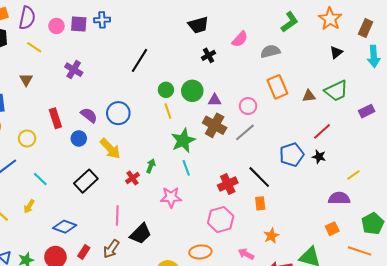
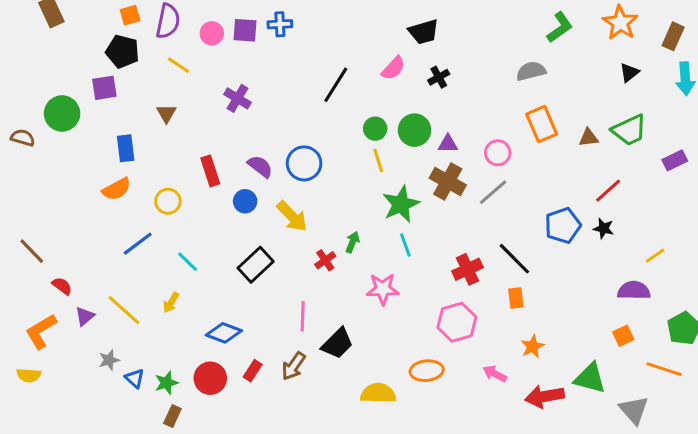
pink semicircle: (240, 39) -> (393, 68), moved

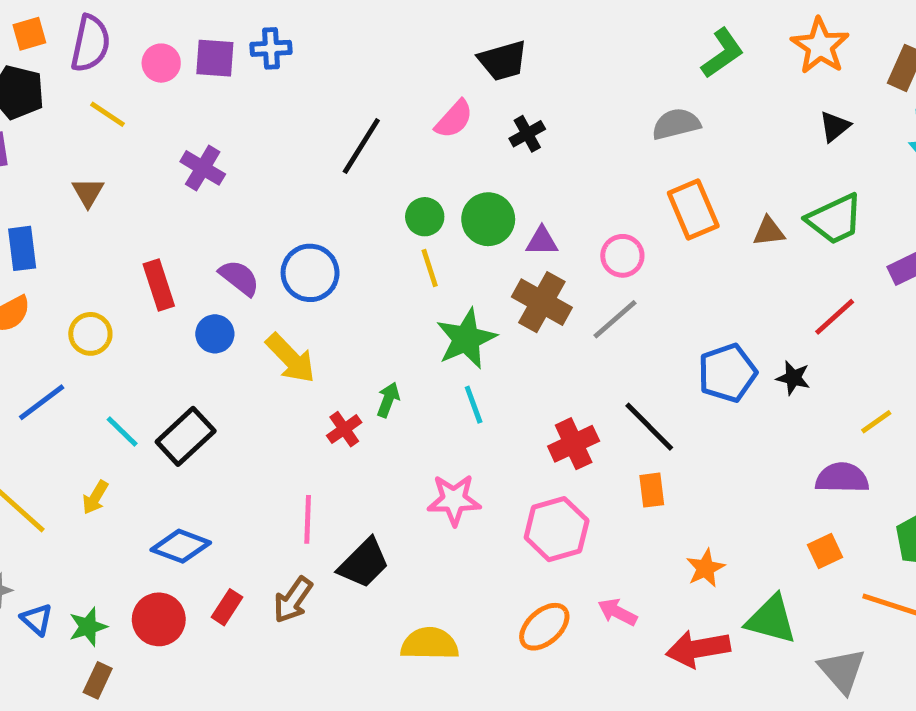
red line: (608, 191) -> (835, 317), moved
black rectangle: (256, 265) -> (186, 436), moved
pink star: (383, 289) -> (454, 500), moved
orange star: (533, 346) -> (705, 568), moved
orange ellipse: (427, 371) -> (544, 627), moved, turned -36

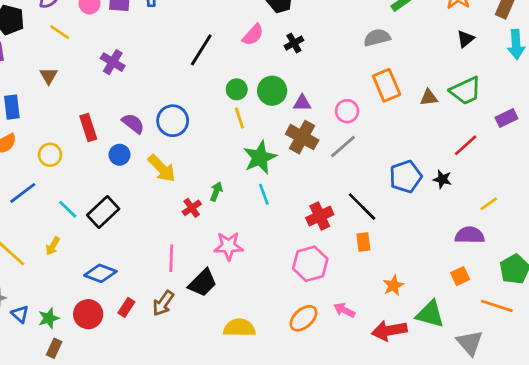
pink star: (454, 500) -> (229, 246), moved

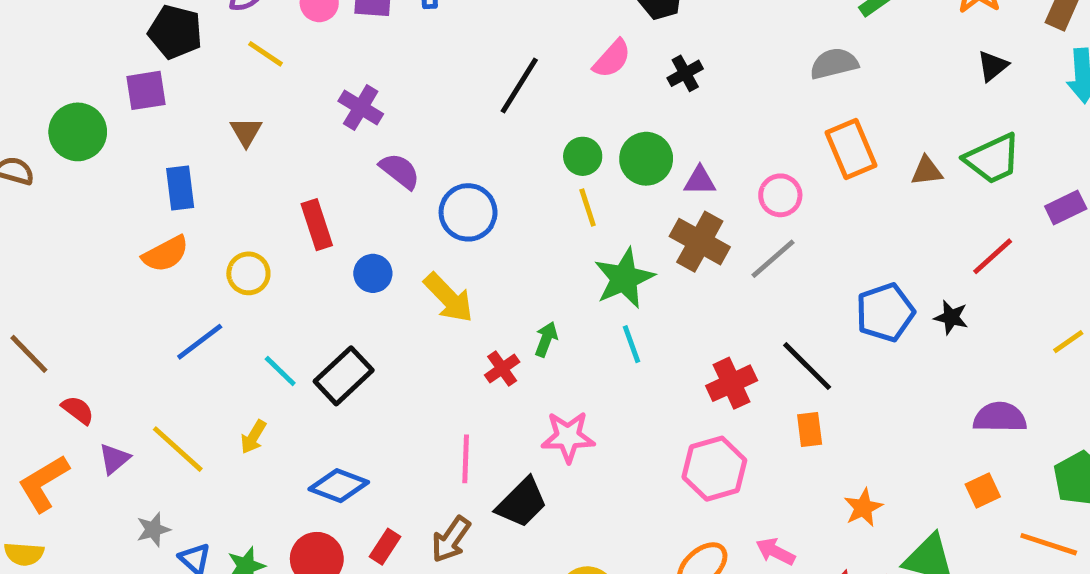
purple semicircle: (133, 123) -> (400, 171), moved
yellow line: (489, 204) -> (1068, 342), moved

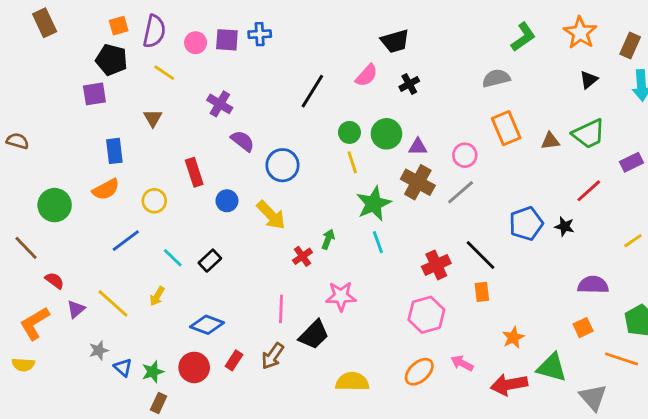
green circle: (78, 132) -> (55, 205), moved
black rectangle: (344, 376) -> (210, 261), size x0.7

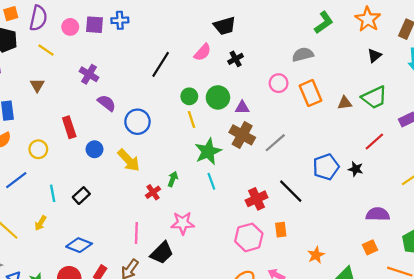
pink circle: (465, 155) -> (279, 83), moved
cyan line: (173, 258) -> (53, 193), turned 35
orange rectangle: (482, 292) -> (281, 230), moved

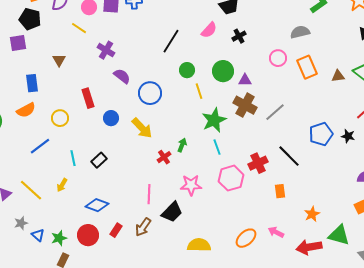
yellow line: (46, 50) -> (79, 28), moved
green circle: (189, 96) -> (187, 70), moved
pink hexagon: (249, 237) -> (231, 178), moved

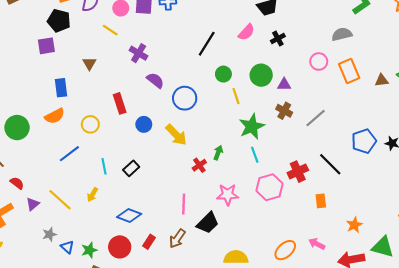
brown cross: (245, 105) -> (284, 111), size x0.7

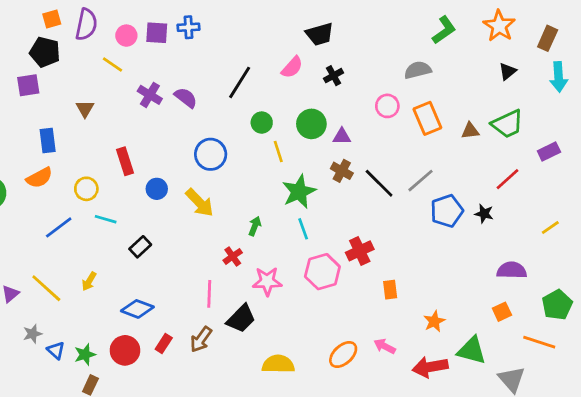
purple semicircle: (155, 80) -> (186, 98), moved
gray line: (316, 118) -> (420, 181), moved
black line: (330, 164) -> (379, 183), moved
red cross: (199, 165) -> (233, 256), moved
cyan line: (104, 166) -> (106, 219), moved, turned -63

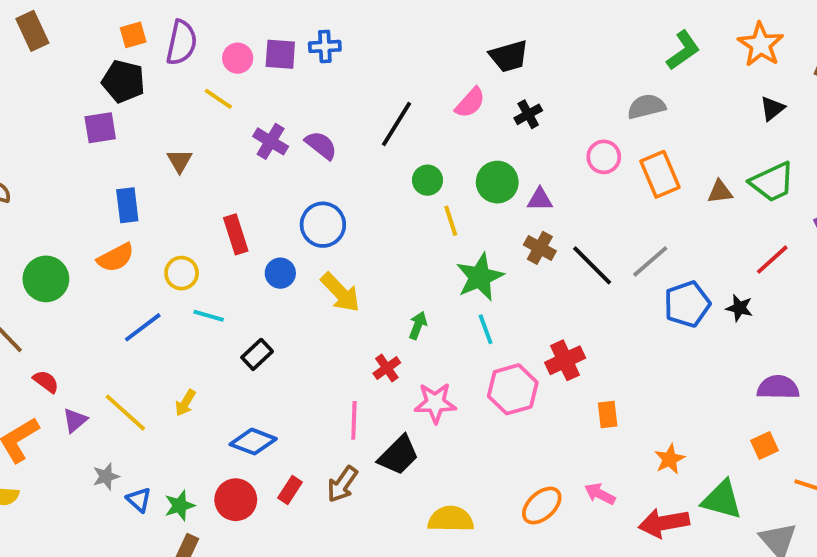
blue circle: (211, 154) -> (323, 225), moved

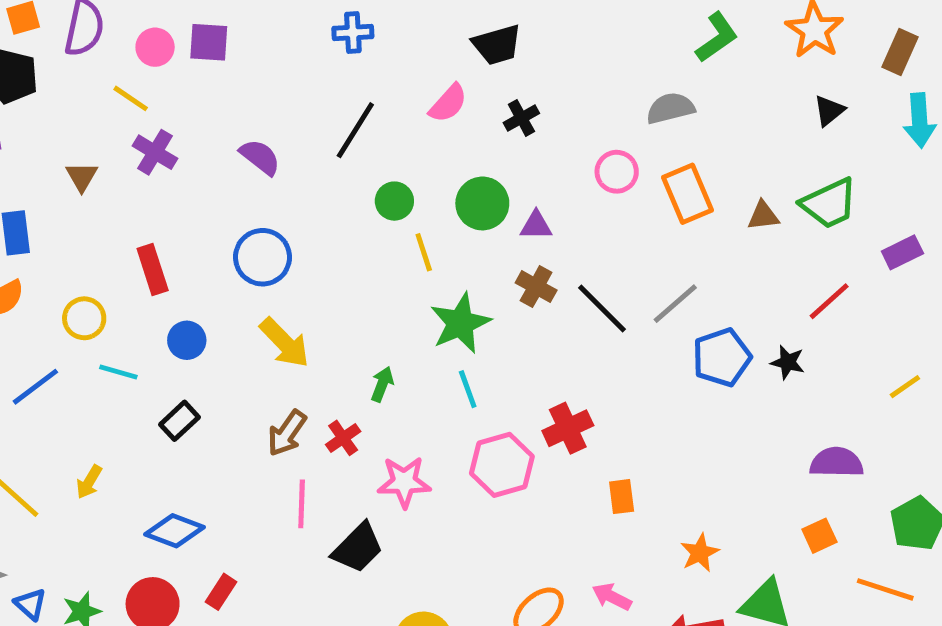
blue cross: (325, 46) -> (353, 32), moved
purple cross: (271, 141) -> (155, 152), moved
blue circle: (280, 273) -> (187, 340), moved
brown arrow: (342, 484) -> (287, 433), moved

